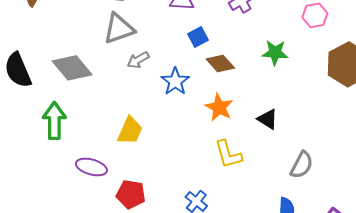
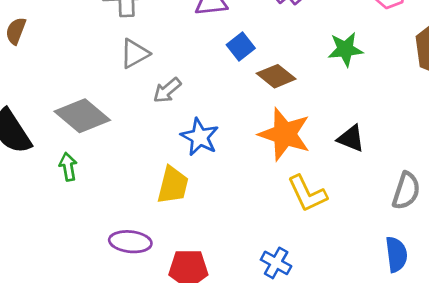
gray triangle: (119, 29) -> (135, 54), size x0.7
blue star: (175, 81) -> (200, 137), moved
orange star: (219, 107) -> (285, 134), size x1.4
green arrow: (54, 121) -> (68, 167), moved, size x0.6

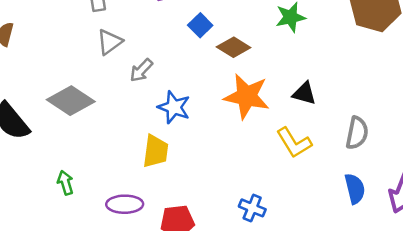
green arrow: (68, 167) -> (65, 183), moved
yellow L-shape: (307, 194) -> (294, 143), moved

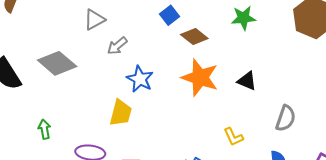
yellow L-shape: (294, 143) -> (233, 137), moved, size x0.7

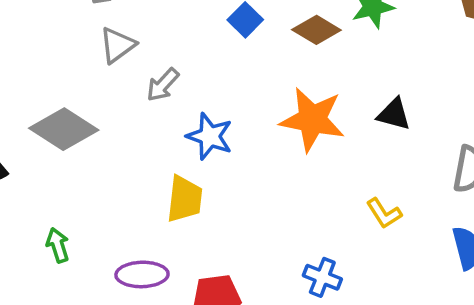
brown diamond: (194, 36) -> (316, 30), moved

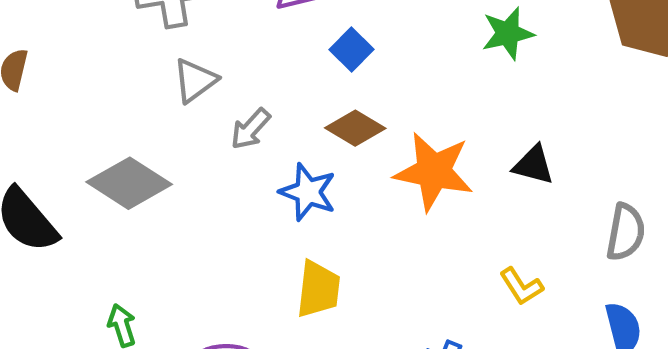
brown diamond: (316, 30) -> (355, 128), moved
yellow trapezoid: (185, 199) -> (318, 289), moved

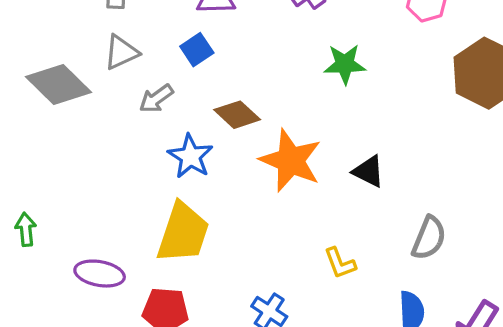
green star: (508, 33) -> (345, 64), moved
blue square: (351, 49) -> (197, 50), moved
gray diamond: (129, 183) -> (58, 84), moved
yellow trapezoid: (318, 289) -> (183, 233), size x1.4

